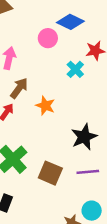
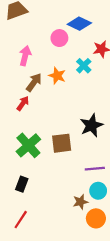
orange star: (45, 106) -> (57, 76), moved
purple line: (88, 172) -> (95, 169), moved
brown square: (50, 173) -> (62, 143), moved, turned -30

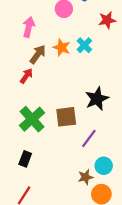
cyan cross: (84, 66) -> (84, 45), moved
purple line: (95, 169) -> (89, 138), moved, turned -48

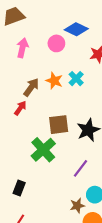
pink arrow: (29, 27) -> (22, 48), moved
brown square: (66, 117) -> (59, 125), moved
green cross: (32, 119) -> (43, 150), moved

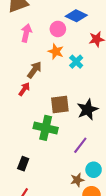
orange star: (54, 81) -> (56, 51), moved
green cross: (43, 150) -> (46, 128), turned -35

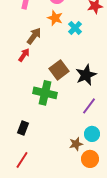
brown square: (60, 104) -> (59, 70), turned -30
purple line: (80, 145) -> (89, 106), moved

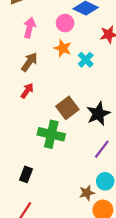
brown arrow: (34, 36) -> (29, 62), moved

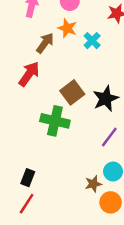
brown arrow: (29, 62) -> (45, 43), moved
red arrow: (27, 91) -> (29, 74), size x1.5
black rectangle: (26, 174) -> (28, 178), moved

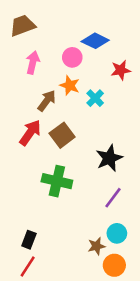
brown square: (72, 92) -> (62, 135), moved

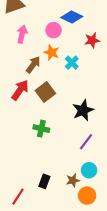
green cross: (57, 181) -> (41, 129), size x0.7
black rectangle: (29, 240) -> (44, 181), moved

